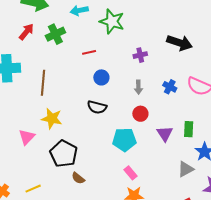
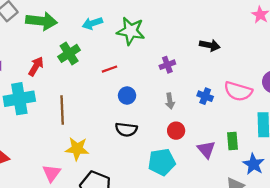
red arrow: (26, 32) -> (36, 66), moved
black arrow: (180, 43) -> (210, 45), size x0.7

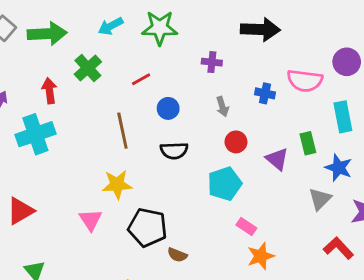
black arrow: (210, 45) -> (260, 29), size x1.5
purple cross: (167, 65) -> (212, 62), turned 35
red arrow: (36, 66) -> (49, 91), turned -30
brown line: (62, 110) -> (122, 131), moved

